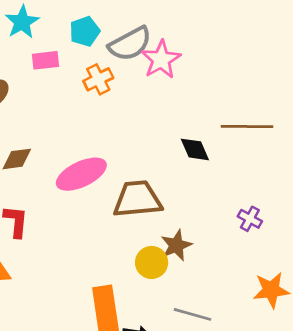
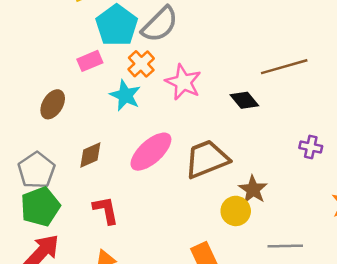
cyan star: (22, 22) -> (125, 95), moved
cyan pentagon: (85, 31) -> (117, 25), size x1.5
pink star: (161, 60) -> (183, 82), moved

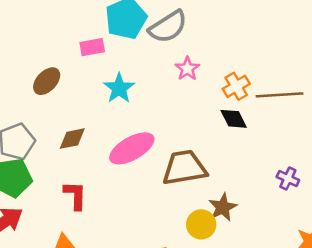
orange cross: (141, 64) -> (236, 86), moved
pink star: (183, 82) -> (187, 69), moved, size x0.7

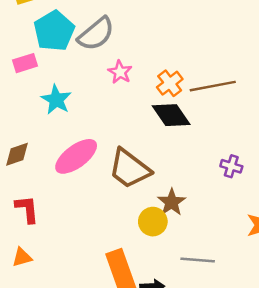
black diamond: (234, 119) -> (171, 115), size x1.4
brown trapezoid: (184, 168) -> (129, 169), turned -126

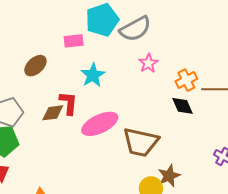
black diamond: (171, 115) -> (183, 106), size x0.7
brown trapezoid: (129, 169) -> (141, 142), turned -36
red L-shape: (27, 209) -> (68, 103), moved

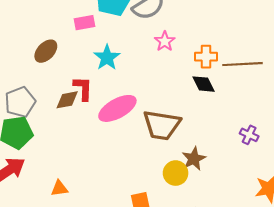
orange cross: (186, 80) -> (206, 57), turned 30

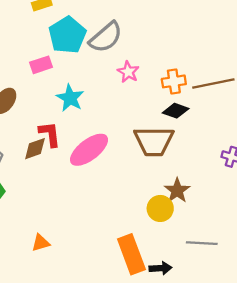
black diamond: (204, 84) -> (176, 111), turned -35
brown trapezoid: (162, 125) -> (154, 141), moved

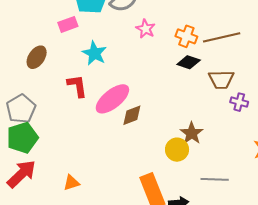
orange cross: (174, 81) -> (186, 36), turned 30
brown trapezoid: (154, 141) -> (221, 80), moved, size x0.7
brown diamond: (35, 149) -> (132, 115), moved

